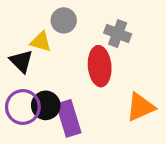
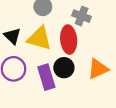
yellow triangle: (41, 42) -> (39, 38), moved, size x1.6
black circle: (46, 105) -> (64, 68), moved

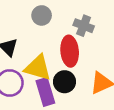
yellow triangle: (39, 38) -> (38, 68), moved

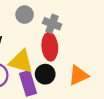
gray cross: (84, 26) -> (52, 24), moved

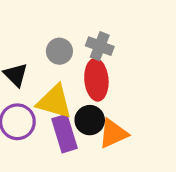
gray circle: (25, 15) -> (59, 51), moved
orange triangle: (78, 75) -> (113, 134), moved

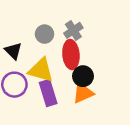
gray cross: (100, 46) -> (73, 30), turned 36
black circle: (90, 120) -> (83, 76), moved

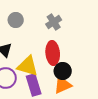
gray cross: (73, 30) -> (54, 22), moved
gray circle: (45, 34) -> (16, 20), moved

